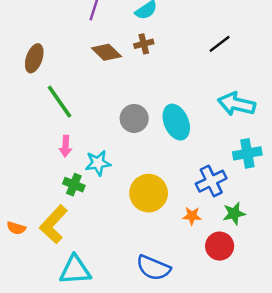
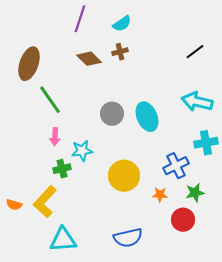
black line: (220, 44) -> (195, 52), moved
brown ellipse: (34, 58) -> (29, 64), size x1.4
green cross: (74, 185) -> (62, 169), turned -36
blue semicircle: (153, 268) -> (128, 238), turned -36

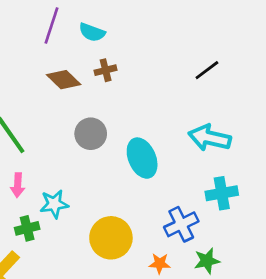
cyan semicircle: (122, 24) -> (92, 32), moved, turned 54
gray circle: (112, 114) -> (91, 134), moved

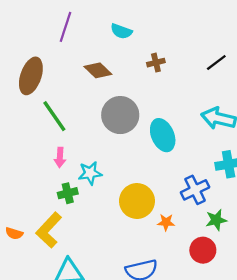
purple line: (51, 26) -> (66, 27), moved
brown cross: (106, 70) -> (156, 63), moved
gray circle: (91, 134) -> (120, 115), size x1.4
orange star: (160, 263) -> (166, 222), moved

